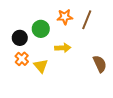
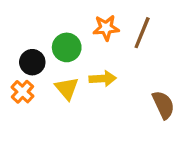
orange cross: (22, 59) -> (22, 92), moved
yellow triangle: (41, 66) -> (67, 88), moved

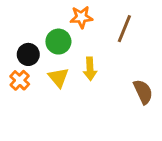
orange star: (106, 28) -> (81, 17), moved
yellow arrow: (103, 79) -> (90, 69), turned 90

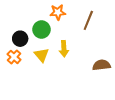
brown semicircle: (143, 92) -> (101, 65), turned -72

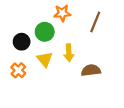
orange cross: (14, 57) -> (18, 70), moved
brown semicircle: (101, 65) -> (91, 70), moved

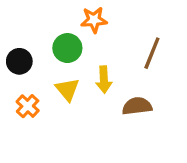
brown line: (95, 22) -> (152, 53), moved
black circle: (22, 42) -> (19, 61), moved

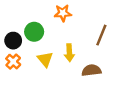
green circle: (67, 48) -> (34, 32), moved
orange cross: (28, 106) -> (13, 62), moved

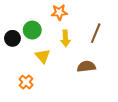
yellow arrow: (69, 53) -> (66, 38), moved
orange cross: (13, 62) -> (26, 82), moved

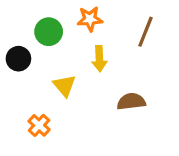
green circle: (32, 30) -> (49, 32), moved
brown line: (96, 33) -> (146, 32), moved

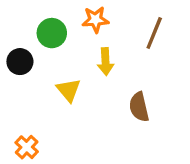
brown semicircle: (131, 102) -> (139, 107), turned -96
orange cross: (39, 125) -> (27, 147), moved

